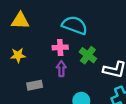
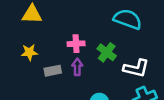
cyan semicircle: (75, 25) -> (128, 19), moved
gray rectangle: (35, 85) -> (53, 71), moved

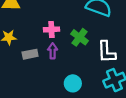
white L-shape: (136, 68) -> (107, 52), turned 75

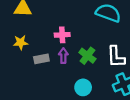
green cross: (80, 37) -> (87, 56), moved

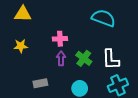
gray rectangle: (41, 59) -> (40, 83), moved

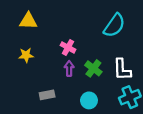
cyan semicircle: (103, 18) -> (114, 25), turned 105
pink cross: (60, 39) -> (68, 47), turned 32

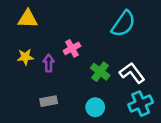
pink cross: (68, 47) -> (72, 48), turned 32
purple arrow: (69, 68) -> (49, 63), moved
white L-shape: (122, 70) -> (132, 73), turned 145

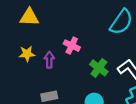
pink cross: (72, 48) -> (72, 46), turned -35

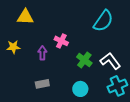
yellow star: (27, 54) -> (13, 47), moved

